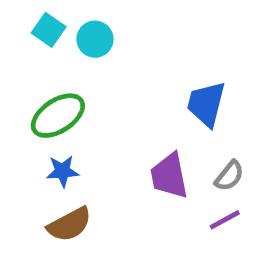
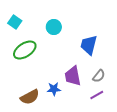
cyan square: (49, 30) -> (15, 22), moved
cyan circle: (95, 39) -> (54, 27), moved
blue star: (63, 171) -> (54, 89), moved

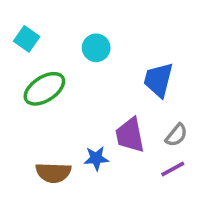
brown semicircle: (30, 97) -> (53, 173), turned 30

